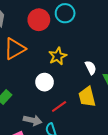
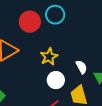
white circle: (45, 82) -> (56, 80), moved

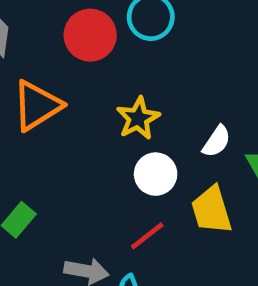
white semicircle: (81, 67) -> (217, 141), turned 64

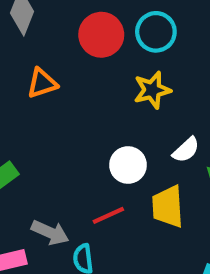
orange triangle: (37, 106) -> (42, 83), size x0.7
yellow star: (138, 118) -> (152, 90), moved

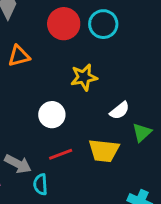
yellow star: (152, 90) -> (84, 77), moved
white circle: (128, 165) -> (52, 115), moved
yellow trapezoid: (168, 207) -> (104, 151), turned -84

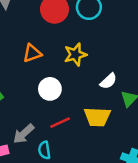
orange triangle: (19, 56) -> (32, 53), moved
gray arrow: (18, 164) -> (24, 134), turned 115

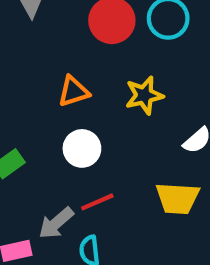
white circle: (50, 89) -> (82, 148), moved
red line: (60, 123) -> (97, 202), moved

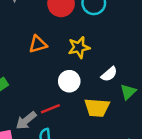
white circle: (82, 148) -> (69, 81), moved

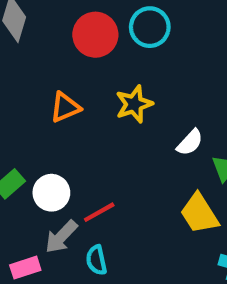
white circle: (69, 81) -> (51, 193), moved
yellow trapezoid: (97, 108) -> (199, 214), moved, turned 60

